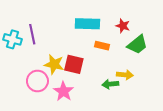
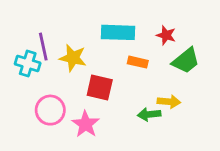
cyan cross: (12, 39) -> (28, 63), moved
yellow star: (54, 64) -> (73, 58), moved

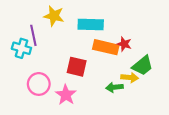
red star: (166, 35) -> (124, 44), moved
yellow star: (73, 58) -> (54, 16), moved
green trapezoid: (186, 61) -> (143, 66), moved
orange rectangle: (138, 62) -> (106, 47), size x1.6

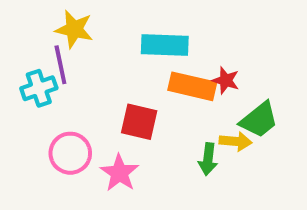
yellow star: (54, 16) -> (74, 29), moved
cyan cross: (21, 48) -> (39, 88), turned -36
green arrow: (114, 87) -> (208, 159), turned -77

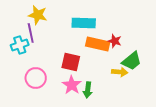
green arrow: (208, 159) -> (88, 90), moved
pink star: (119, 173) -> (72, 85), moved

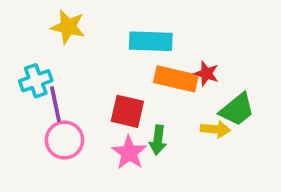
purple line: (31, 33) -> (55, 104), moved
green arrow: (88, 90) -> (158, 140), moved

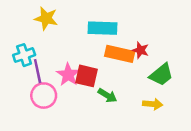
yellow arrow: (215, 129) -> (153, 104), moved
green arrow: (158, 140) -> (107, 96), turned -66
pink star: (129, 153) -> (68, 75), moved

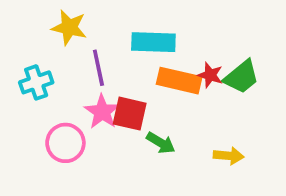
purple line: (38, 71) -> (98, 68), moved
green trapezoid: (161, 75) -> (241, 77), moved

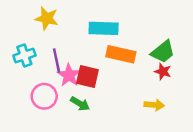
purple line: (98, 68) -> (57, 60), moved
red star: (210, 75) -> (163, 72), moved
green arrow: (161, 143) -> (80, 104), moved

